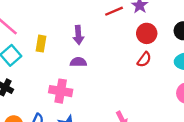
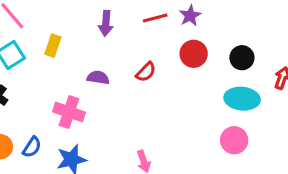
purple arrow: (78, 35) -> (106, 23), moved
red semicircle: (144, 59) -> (146, 72), moved

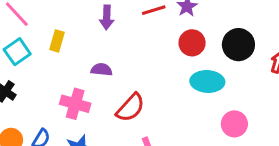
black circle: (242, 58) -> (238, 45), size x1.4
red semicircle: (146, 72) -> (130, 108), moved, size x1.5
cyan ellipse: (242, 99) -> (207, 81), moved

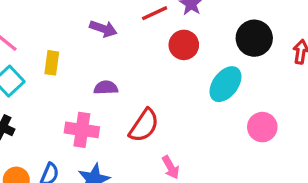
purple arrow: (107, 17) -> (103, 29), turned -65
red circle: (192, 43) -> (184, 45), moved
cyan ellipse: (207, 81) -> (225, 84), turned -48

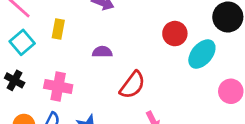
red circle: (184, 45) -> (175, 34), moved
pink cross: (82, 130) -> (58, 86), moved

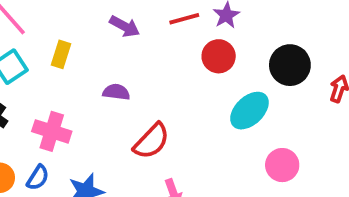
red circle: (175, 34) -> (219, 56), moved

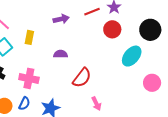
purple arrow: (125, 26) -> (61, 19), turned -35

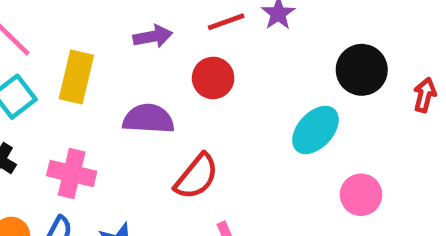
red circle: (112, 29) -> (213, 78), moved
yellow rectangle: (29, 37) -> (76, 77), size x1.5
purple semicircle: (61, 54) -> (148, 119), size x1.5

